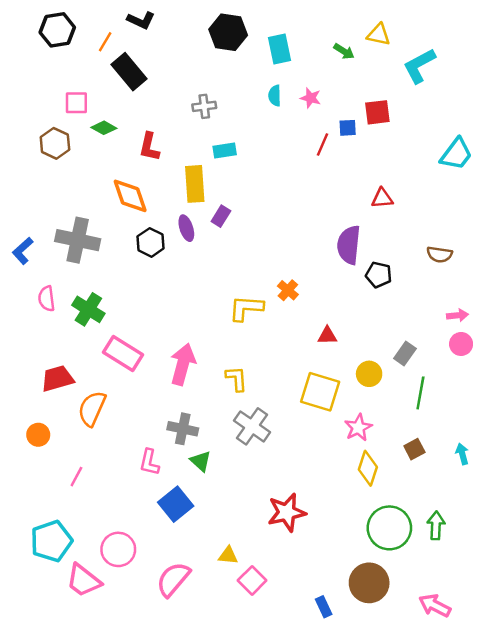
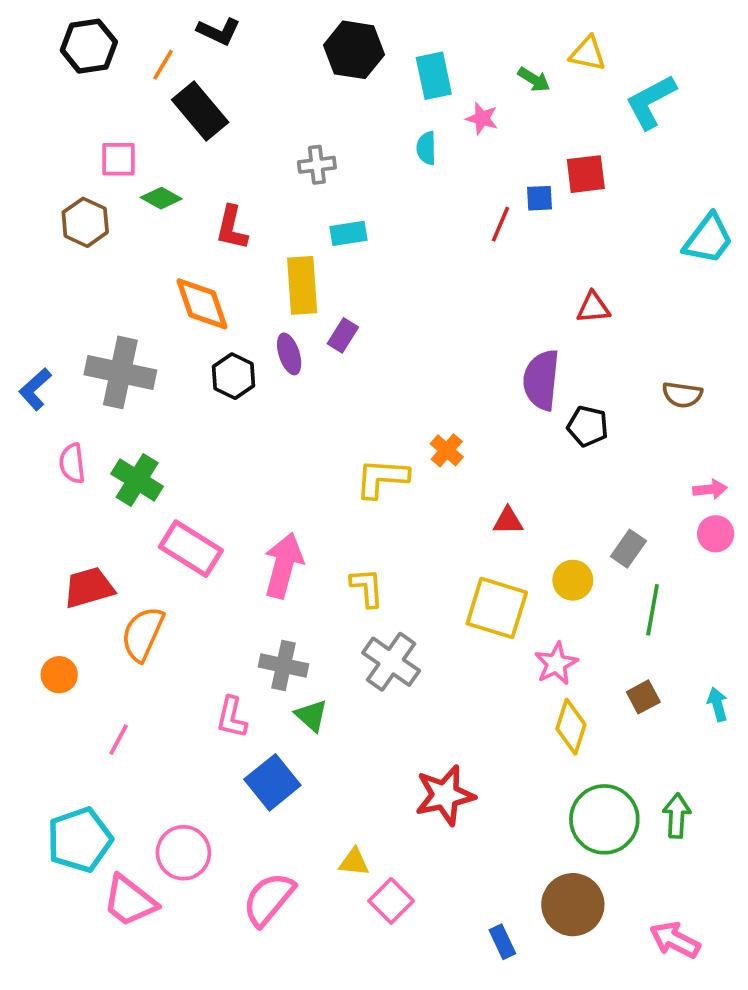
pink star: (311, 98) -> (482, 118), moved

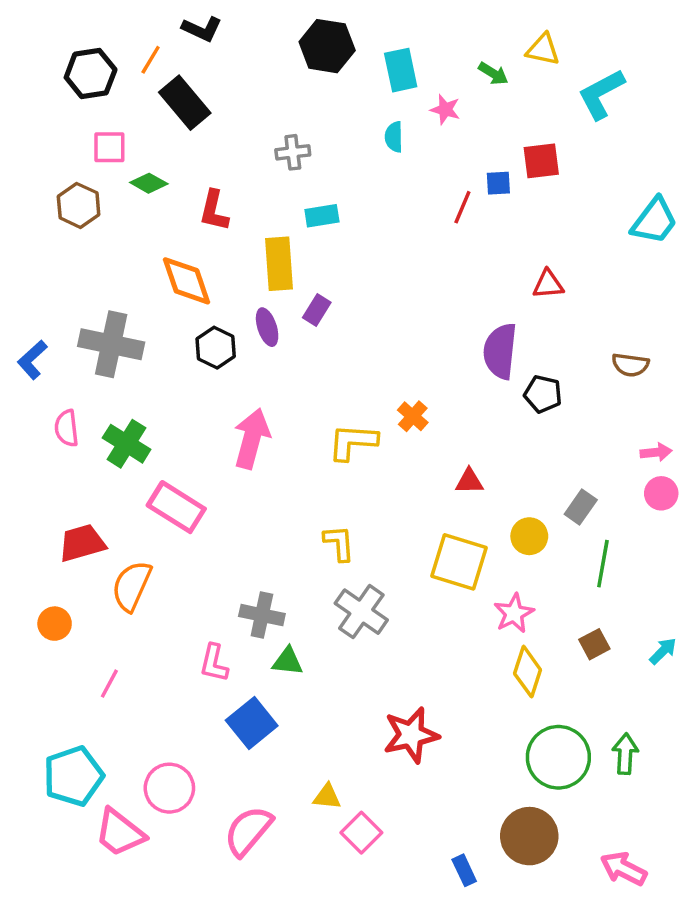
black hexagon: (89, 46) -> (91, 73), moved
pink arrow: (284, 565) -> (252, 439), moved
cyan arrow: (717, 704) -> (663, 651), turned 60
green triangle: (311, 716) -> (288, 661), turned -36

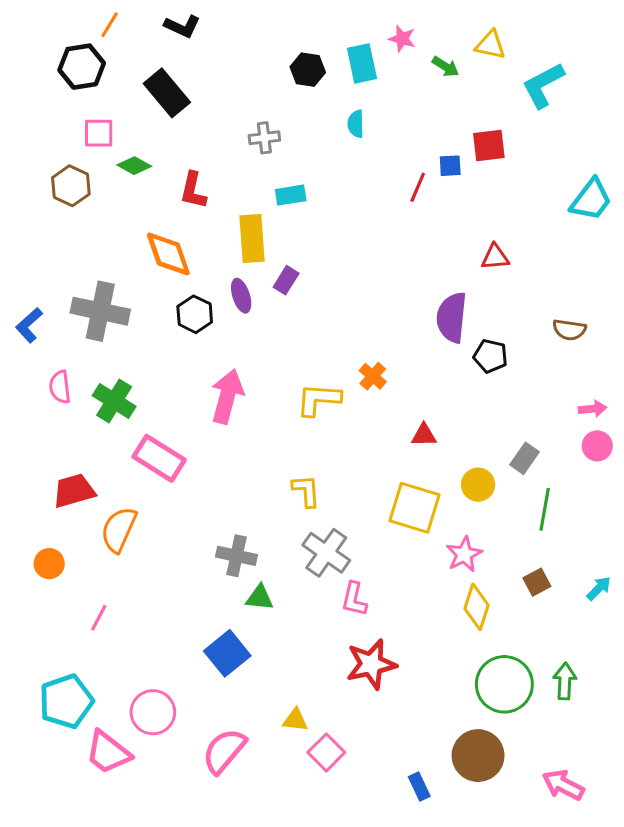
black hexagon: (327, 46) -> (308, 70), moved, size x0.7
orange line: (151, 60) -> (110, 25), moved
pink star: (445, 109) -> (402, 39), moved
pink L-shape: (214, 663) -> (354, 599), moved

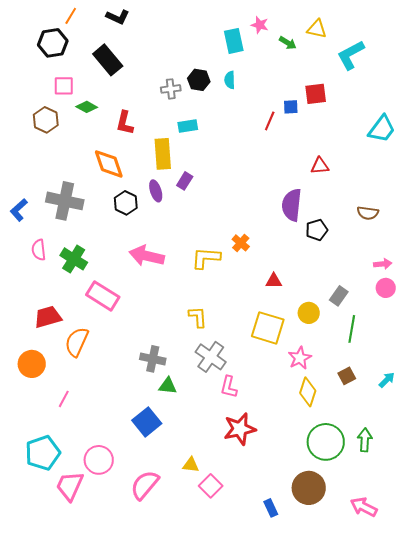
black hexagon: (308, 70) -> (199, 80), moved
black pentagon: (490, 356) -> (317, 230), turned -30
pink arrow: (227, 396) -> (147, 256), turned -92
orange circle: (49, 564) -> (32, 364), size x1.4
pink trapezoid: (108, 752) -> (70, 486), turned 76

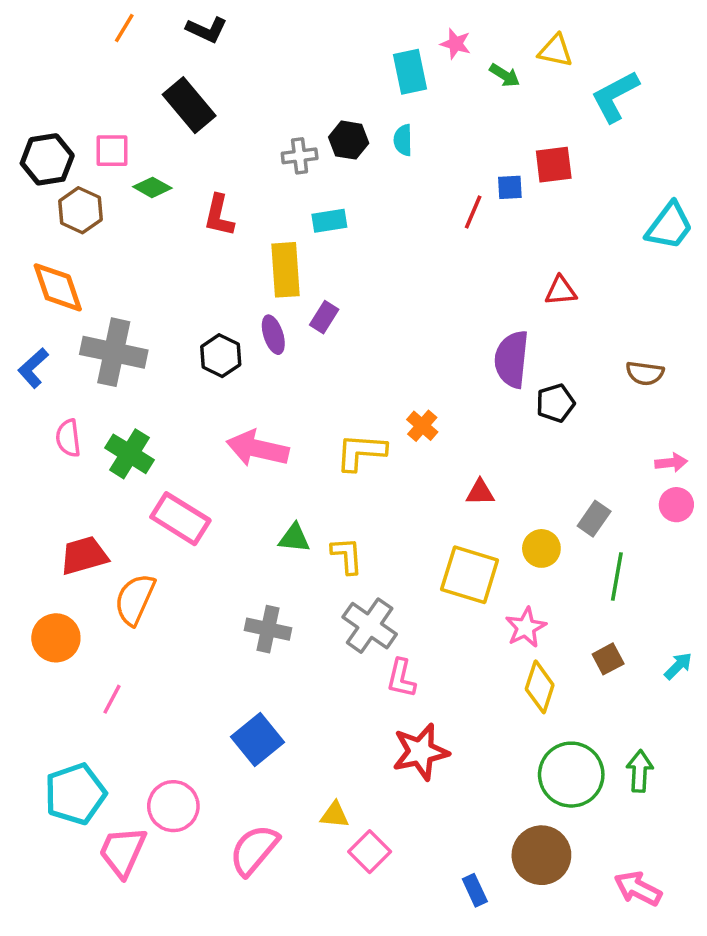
black hexagon: (53, 43) -> (47, 159), moved
orange diamond: (109, 164) -> (58, 287), moved
green triangle: (168, 386) -> (294, 538), moved

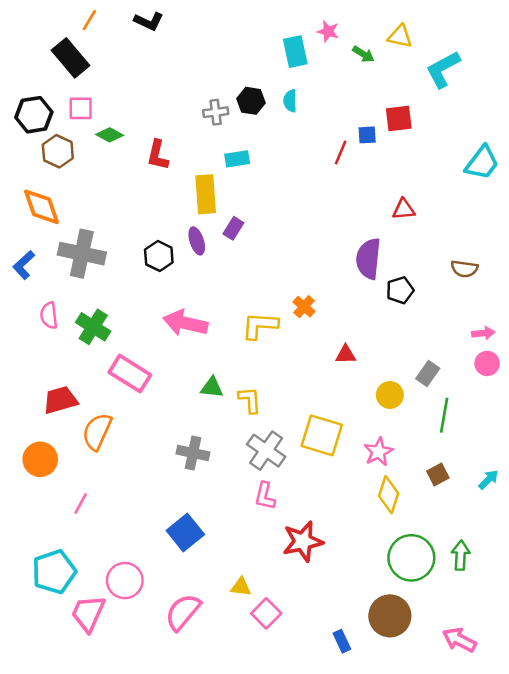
black rectangle: (189, 105) -> (70, 58), moved
yellow square: (470, 575) -> (322, 435), moved
pink L-shape: (401, 678) -> (265, 496), moved

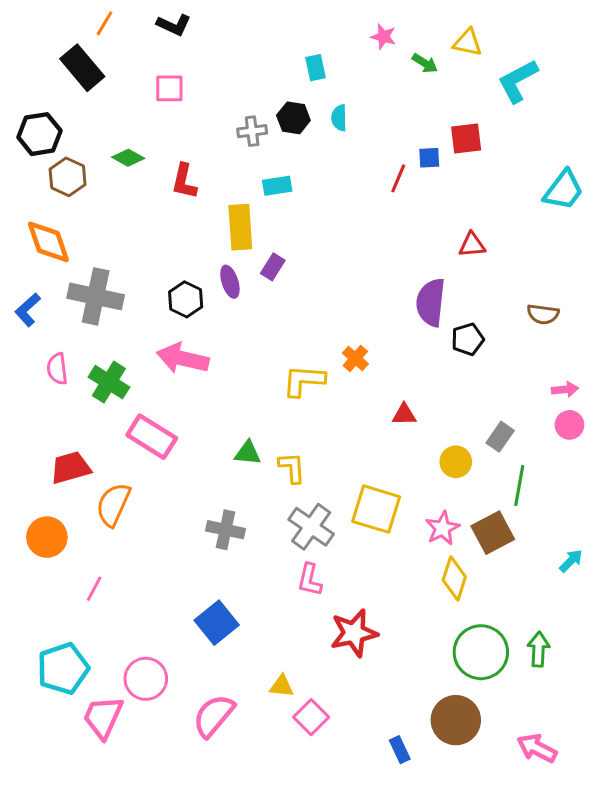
cyan rectangle: (295, 52) -> (316, 68), moved, size x0.7
pink square: (81, 108) -> (169, 88), moved
pink arrow: (185, 323) -> (183, 358), moved
brown square: (438, 475) -> (493, 533), moved, size x1.6

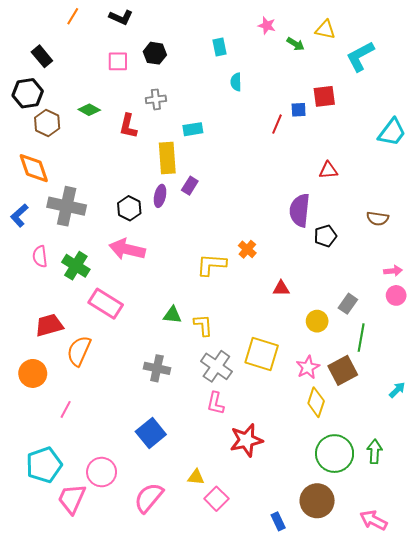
black rectangle: (82, 68) -> (42, 56), moved, size x0.7
black hexagon: (293, 118) -> (155, 53), moved
gray cross: (252, 131) -> (156, 99), moved
purple ellipse: (230, 282) -> (160, 196), turned 30

